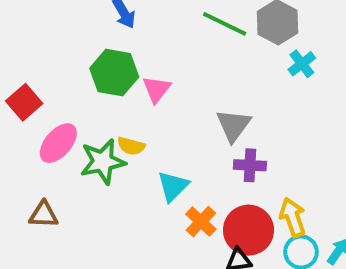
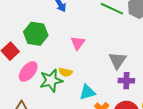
green hexagon: (114, 73) -> (36, 34), moved
cyan triangle: (173, 186) -> (87, 92), turned 30

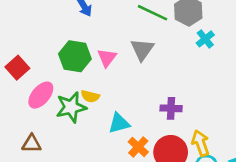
green hexagon: (36, 34) -> (75, 56), moved
gray triangle: (118, 60) -> (142, 49), moved

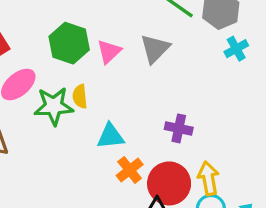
yellow semicircle: (90, 96) -> (80, 96), turned 60

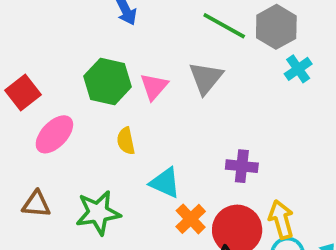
green star: (54, 106) -> (98, 213), moved
cyan triangle: (110, 136) -> (165, 183), turned 36

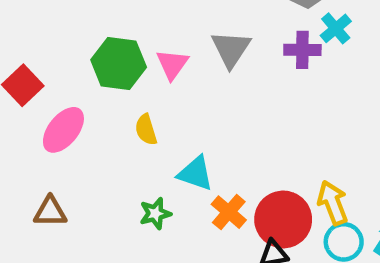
purple cross: (242, 166) -> (302, 50), moved
green star: (98, 213) -> (155, 214), moved, size x0.6

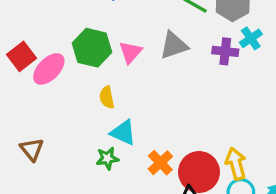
gray triangle: (231, 49) -> (174, 45), turned 32
pink ellipse: (63, 130) -> (49, 69), moved
cyan triangle: (195, 173) -> (123, 133), moved
brown triangle: (50, 212) -> (32, 149), turned 45

